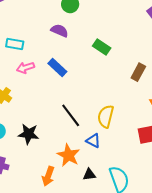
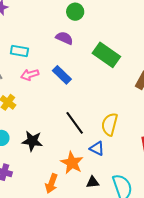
green rectangle: (102, 47) -> (106, 55), size x1.5

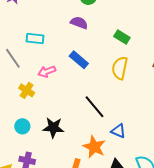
green rectangle: (106, 55) -> (122, 37), size x0.6
pink arrow: (30, 75) -> (47, 72), moved
yellow semicircle: (110, 124) -> (120, 68), moved

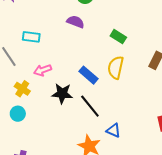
blue rectangle: (79, 60) -> (89, 75), moved
cyan circle: (22, 126) -> (18, 114), moved
black star: (53, 128) -> (62, 94), moved

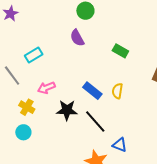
purple semicircle: (76, 22) -> (77, 38), turned -138
cyan rectangle: (31, 37) -> (34, 55), turned -36
yellow semicircle: (116, 68) -> (117, 91), moved, size x0.7

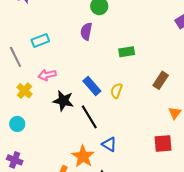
purple semicircle: (77, 38) -> (86, 31), turned 30
green rectangle: (120, 51) -> (127, 52), turned -49
cyan circle: (23, 132) -> (17, 124), moved

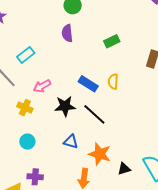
blue triangle: (109, 144) -> (71, 142), moved

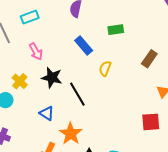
blue rectangle: (88, 84) -> (84, 46), moved
pink arrow: (42, 86) -> (36, 52), turned -108
yellow cross: (25, 108) -> (20, 81), moved

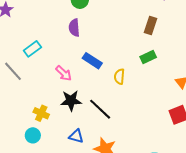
green rectangle: (116, 30) -> (148, 57), moved
pink arrow: (36, 52) -> (64, 73), moved
brown rectangle: (149, 59) -> (150, 25), moved

